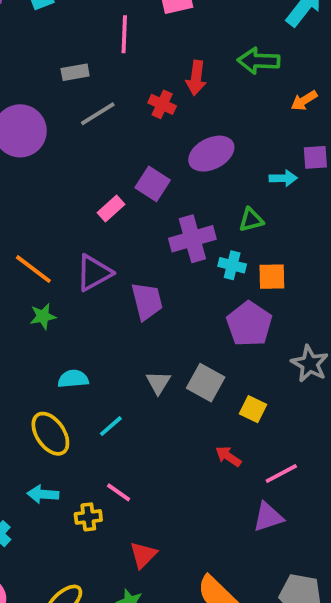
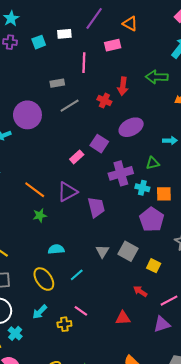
cyan arrow: (43, 494) -> (40, 312), turned -49
red triangle: (143, 555) -> (123, 318), moved, turned 42

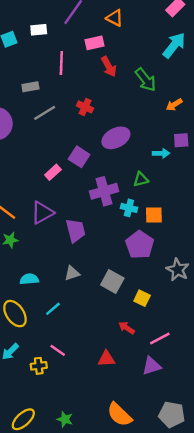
green arrow: (157, 77) -> (146, 80), turned -130
red arrow: (123, 86) -> (109, 67), moved, turned -36
gray triangle: (102, 251) -> (72, 273), moved, turned 40

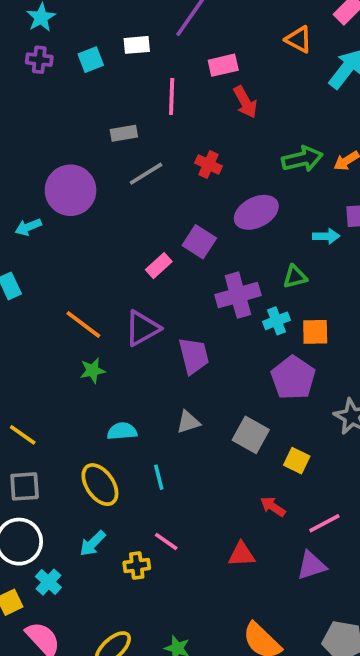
orange triangle: (115, 18) -> (299, 39), moved
green arrow: (146, 80) -> (302, 159), moved, turned -65
cyan cross: (129, 208) -> (277, 321), turned -35
cyan line: (53, 309) -> (159, 477), turned -63

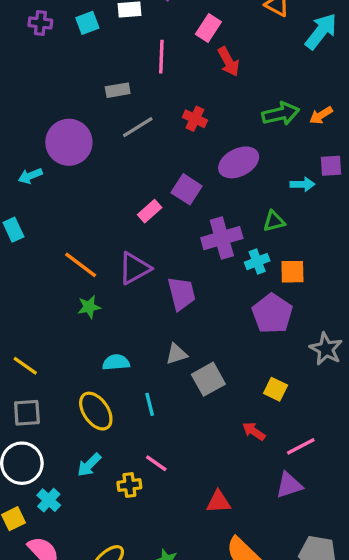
pink rectangle: (223, 65) -> (208, 28), turned -44
gray square: (251, 435) -> (208, 379), moved, turned 32
red triangle: (242, 554) -> (218, 502), moved

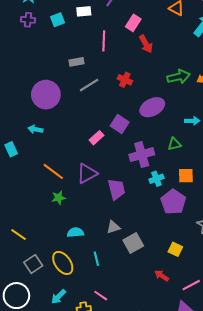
cyan arrow: (30, 176) -> (35, 129), moved, turned 32
cyan cross: (257, 262) -> (156, 179), moved
gray square: (27, 413) -> (33, 264), moved, turned -30

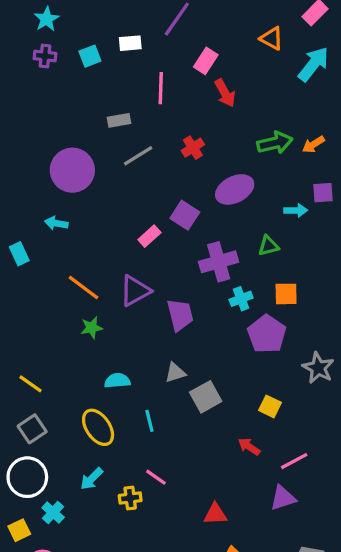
red cross: (125, 80) -> (193, 148), turned 32
gray square: (33, 264) -> (32, 429), moved

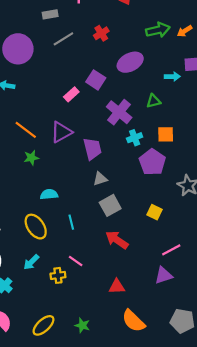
purple cross: (219, 262) -> (119, 112), turned -35
gray triangle: (175, 373) -> (100, 179), moved
red arrow: (249, 447) -> (117, 240), moved, size x1.5

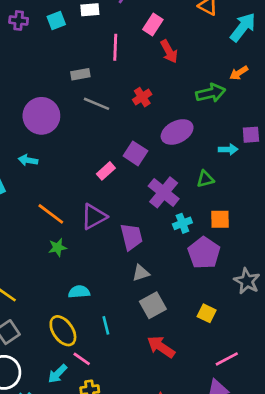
orange arrow: (185, 31) -> (239, 73), moved
gray line: (63, 39) -> (96, 104), turned 55
pink line: (76, 261) -> (82, 359), moved

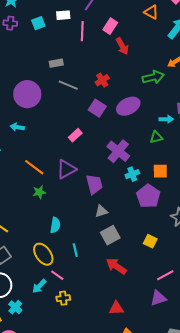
pink line: (115, 47) -> (82, 31), moved
purple square: (135, 153) -> (97, 108), moved
green triangle: (205, 179) -> (156, 137), moved
cyan semicircle: (79, 292) -> (55, 225), turned 105

